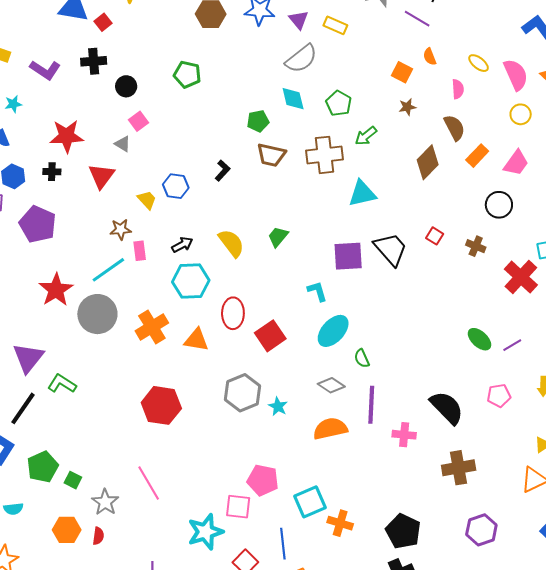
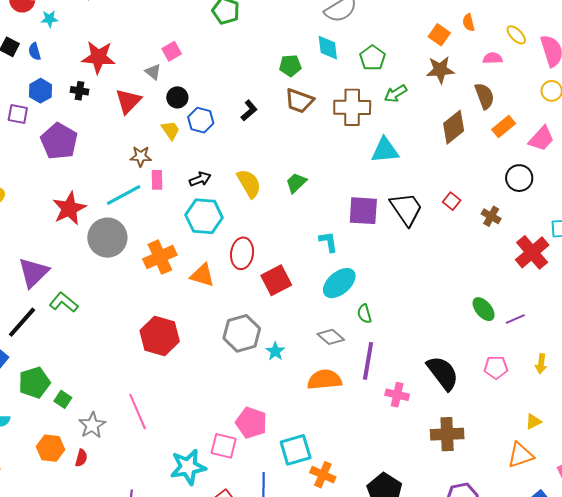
black circle: (126, 86) -> (177, 97), moved
pink semicircle: (458, 89) -> (493, 58), turned -96
brown star: (407, 107) -> (440, 70), size x1.6

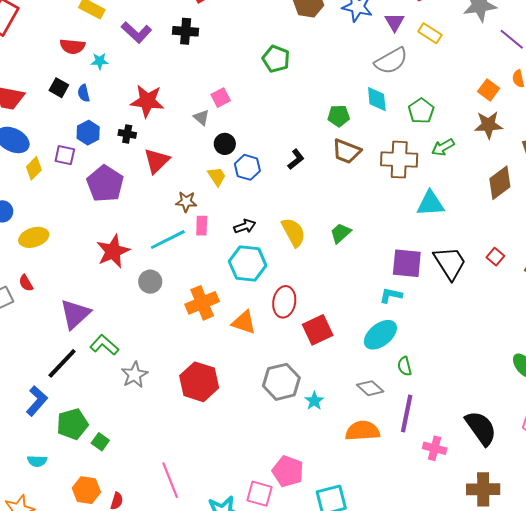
red triangle: (128, 101) -> (157, 161), moved
gray circle: (107, 238) -> (150, 282), size x0.6
cyan L-shape: (328, 242) -> (391, 295), moved, turned -70
pink line: (138, 411) -> (170, 480), moved
gray star: (92, 425) -> (135, 375), moved

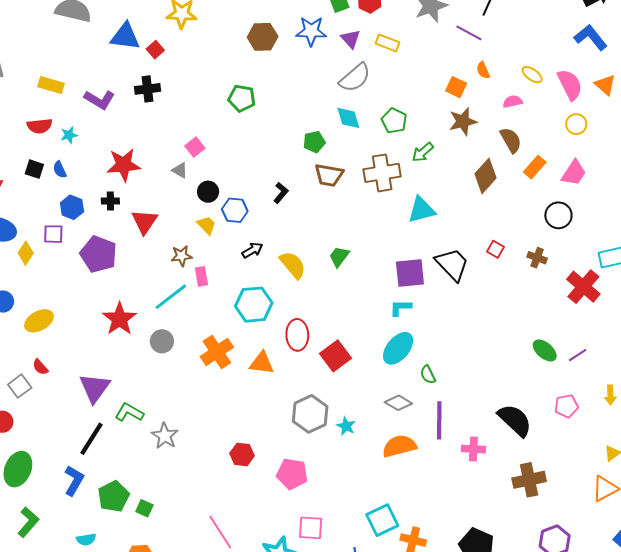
black arrow: (245, 226) -> (252, 250), moved
red hexagon: (199, 382) -> (242, 455), moved, size x0.6
pink pentagon: (288, 471) -> (292, 474), moved

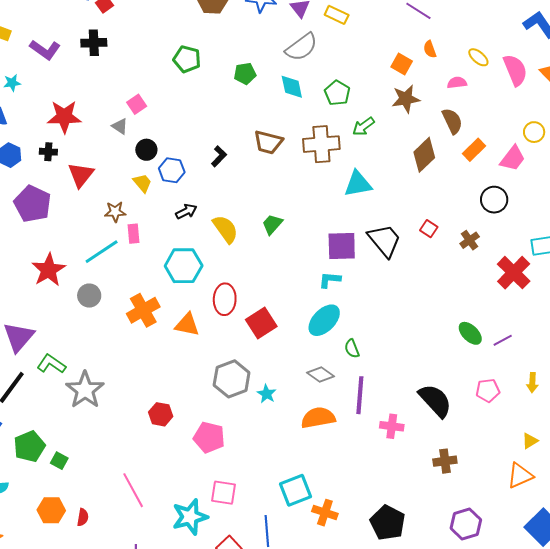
yellow circle: (576, 124) -> (534, 132), moved
green pentagon: (314, 142) -> (245, 74), moved
brown cross: (537, 258) -> (470, 240), turned 30
gray star: (165, 436) -> (85, 390), size x1.4
brown cross: (529, 480) -> (445, 461), size x0.7

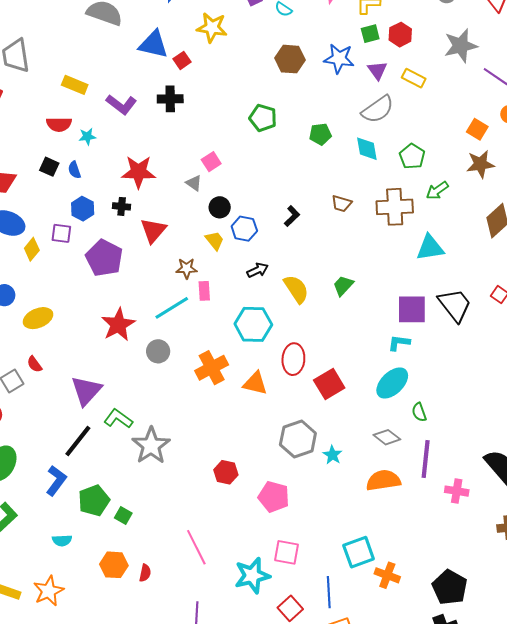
brown trapezoid: (268, 142) -> (342, 204), size x0.7

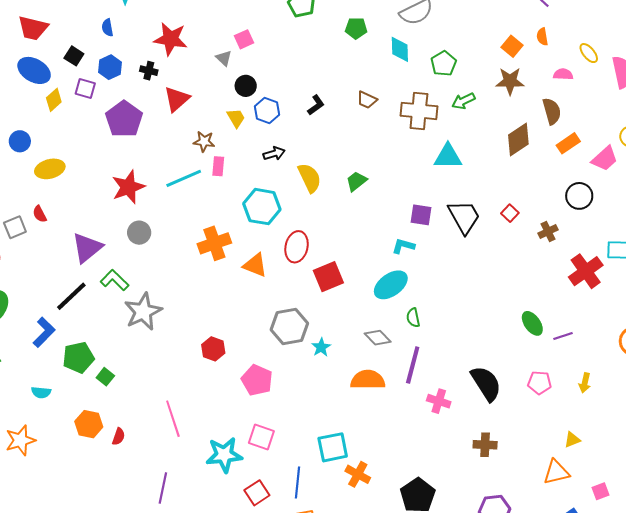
black square: (49, 167) -> (74, 56), moved
purple square: (412, 309) -> (421, 215), size x0.7
gray circle: (158, 351) -> (139, 233), moved

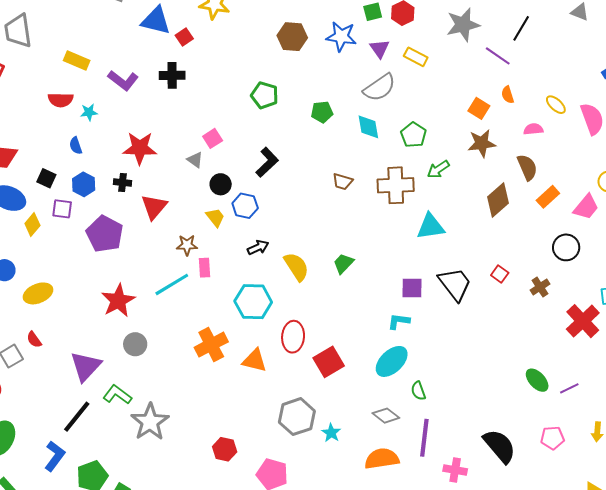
black L-shape: (316, 105) -> (267, 162), moved, size x1.4

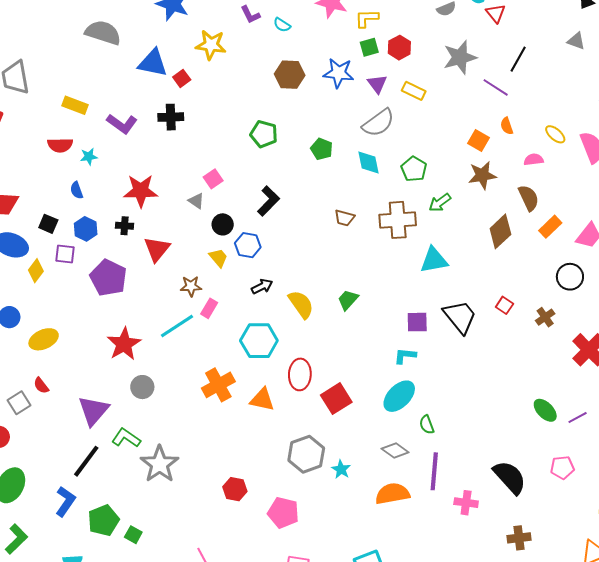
green pentagon: (322, 112) -> (322, 149), turned 30
pink rectangle: (204, 268) -> (209, 308), turned 36

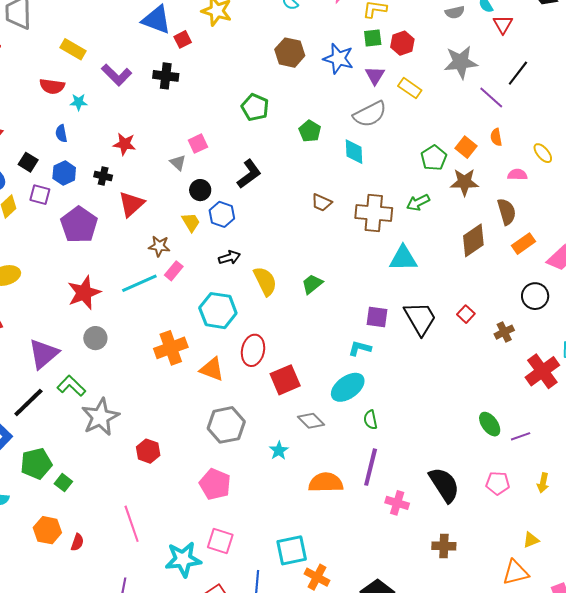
green pentagon: (414, 169) -> (434, 158), moved
red star: (141, 191) -> (125, 144), size x0.7
gray diamond: (395, 450) -> (311, 421), moved
gray hexagon: (306, 454) -> (226, 425), moved
red hexagon: (235, 489) -> (148, 451), moved

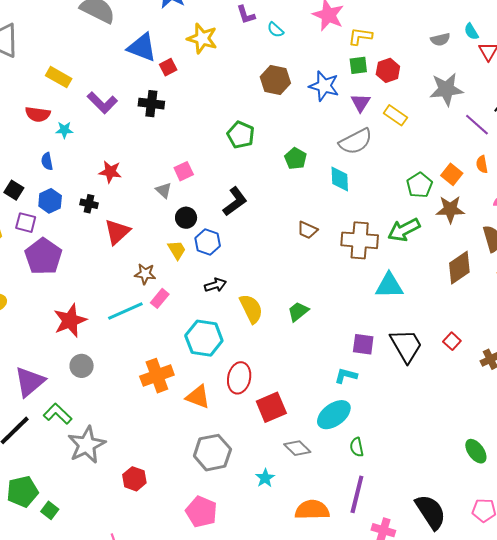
green arrow: (418, 203) -> (404, 230), size x1.4
purple pentagon: (79, 225) -> (43, 256), moved

